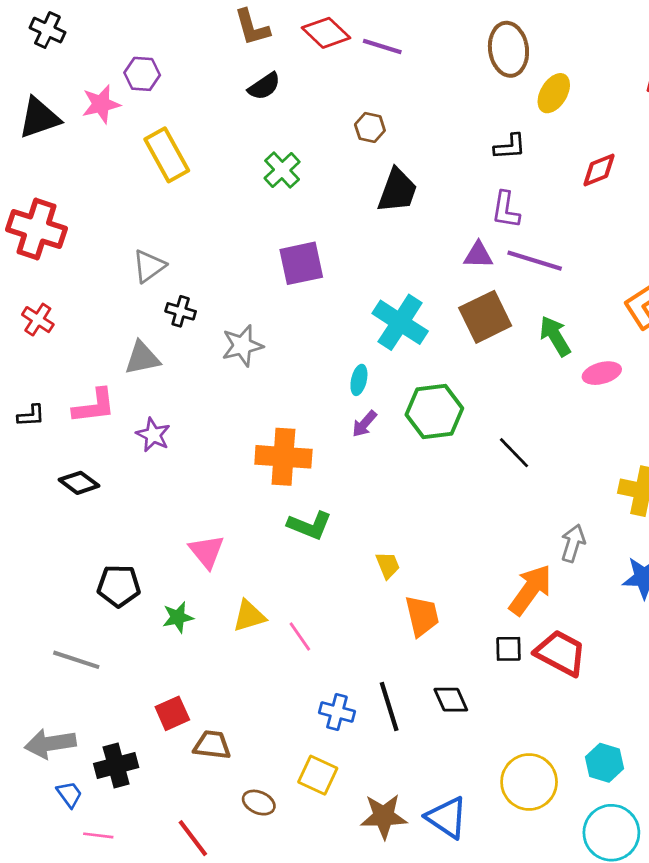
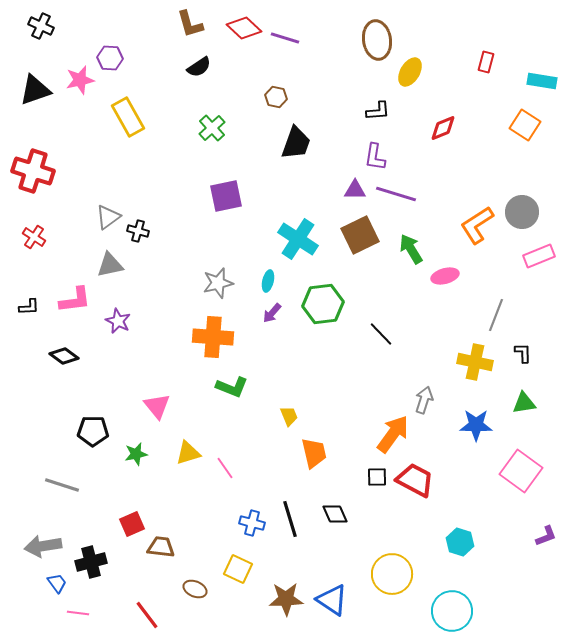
gray triangle: (149, 266) -> (108, 217), moved
gray star: (242, 346) -> (218, 283), moved
cyan hexagon: (605, 763) -> (460, 542), moved

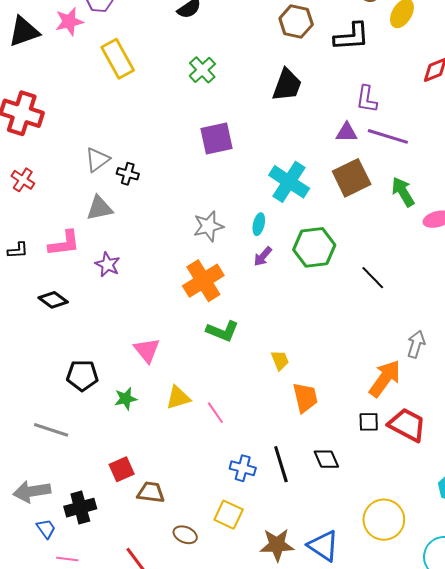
brown hexagon: (276, 97) -> (296, 21), moved, size x1.5
black L-shape: (378, 111) -> (352, 37), moved, size x1.5
orange cross: (213, 337) -> (203, 281), turned -36

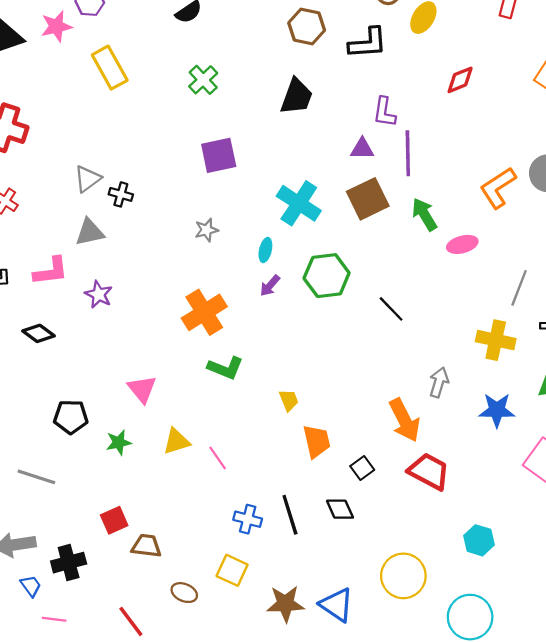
purple line: (388, 136) -> (408, 153), turned 72
gray star: (208, 226) -> (206, 230), moved, size x0.7
orange arrow: (385, 378) -> (404, 420), turned 117
black square: (369, 422) -> (362, 468), moved, turned -35

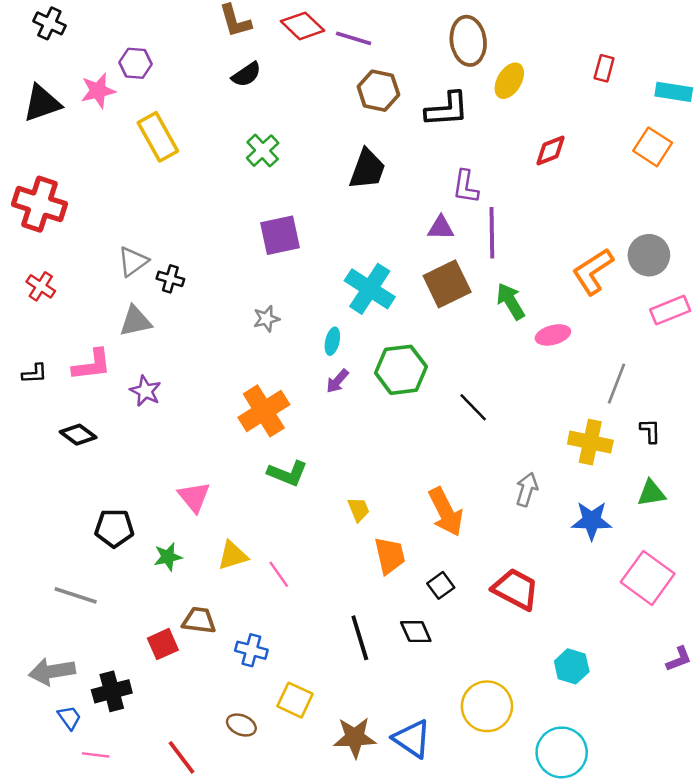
orange arrow: (404, 420) -> (446, 512), moved
blue cross: (248, 519) -> (251, 650), moved
brown trapezoid: (146, 546) -> (199, 620), moved

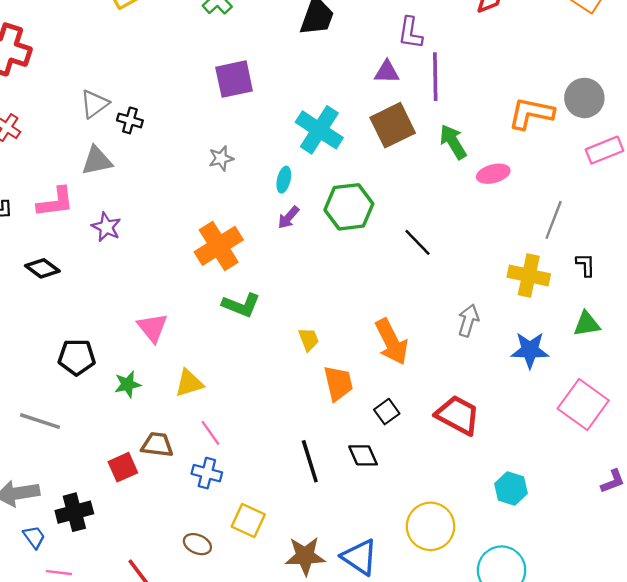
orange L-shape: (593, 271) -> (531, 113), turned 45
pink line: (279, 574) -> (210, 433), moved

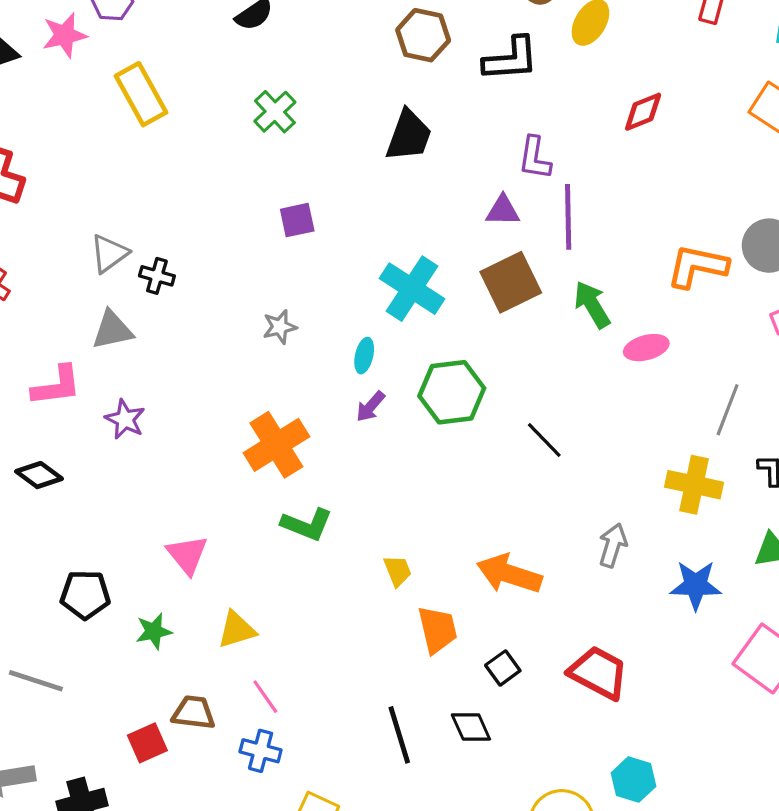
purple square: (234, 79) -> (297, 220), size x0.7
orange arrow: (391, 342) -> (509, 574), turned 135
cyan hexagon: (511, 488) -> (634, 780), moved

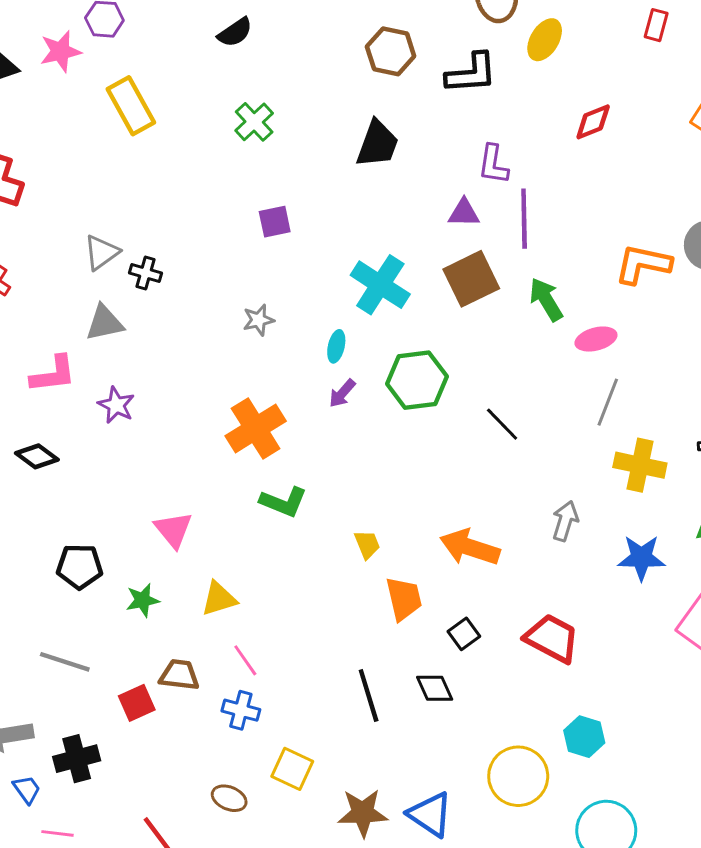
gray line: (728, 410) -> (608, 402), moved
gray line: (36, 681) -> (65, 662), moved

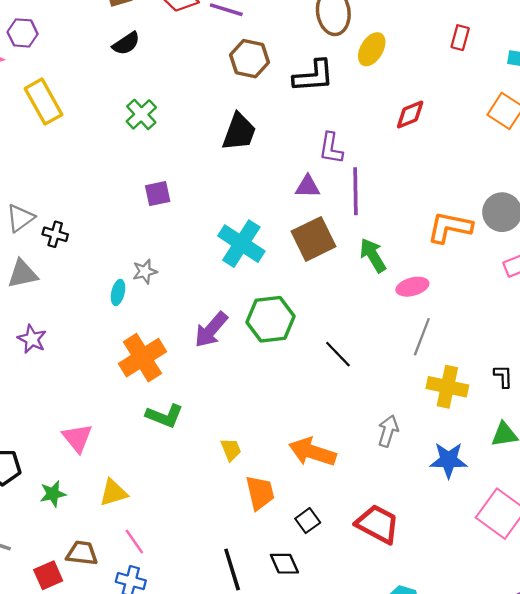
cyan ellipse: (336, 346) -> (118, 292), moved
purple arrow: (342, 393) -> (211, 330), size x1.6

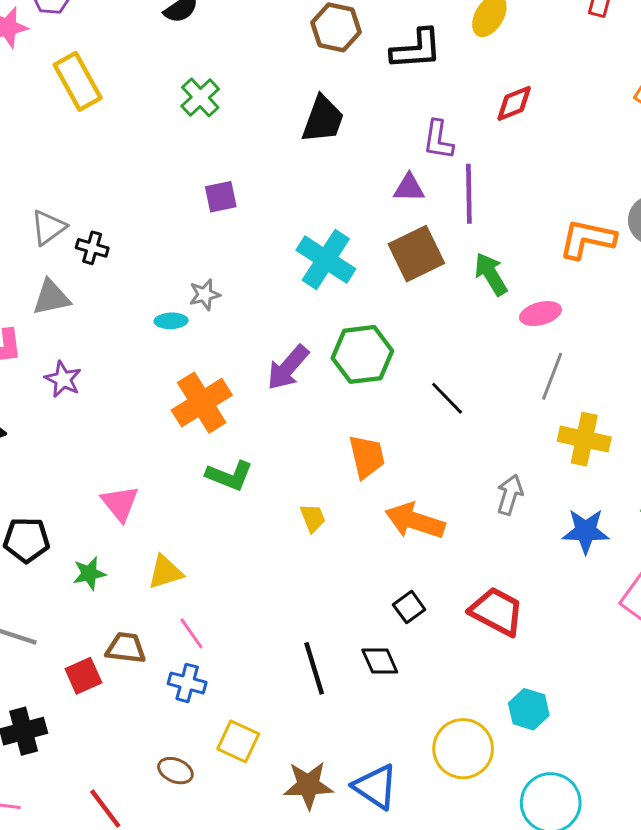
red diamond: (410, 114) -> (514, 103), moved
cyan ellipse: (118, 292) -> (171, 321), turned 75
orange trapezoid: (260, 493) -> (367, 457), moved

